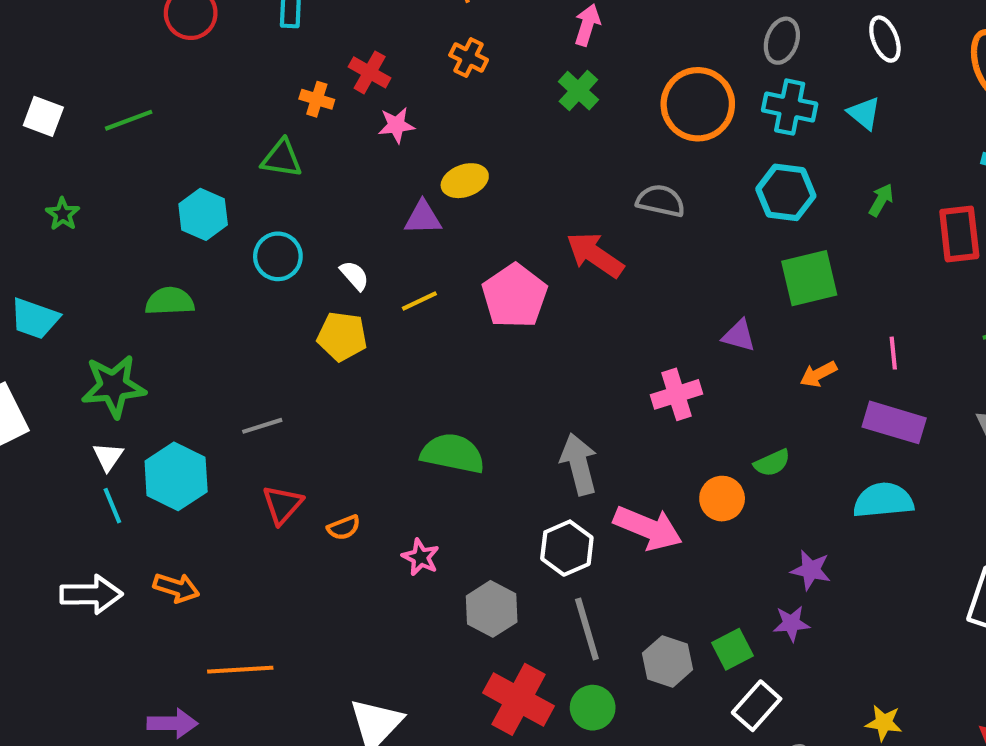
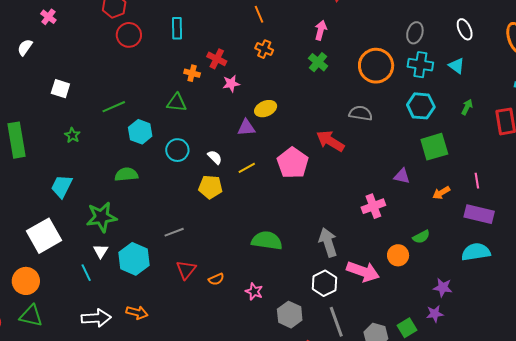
green line: (129, 120) -> (114, 107), moved
cyan trapezoid: (35, 318) -> (62, 186), turned 100
cyan line: (112, 506) -> (86, 273), moved

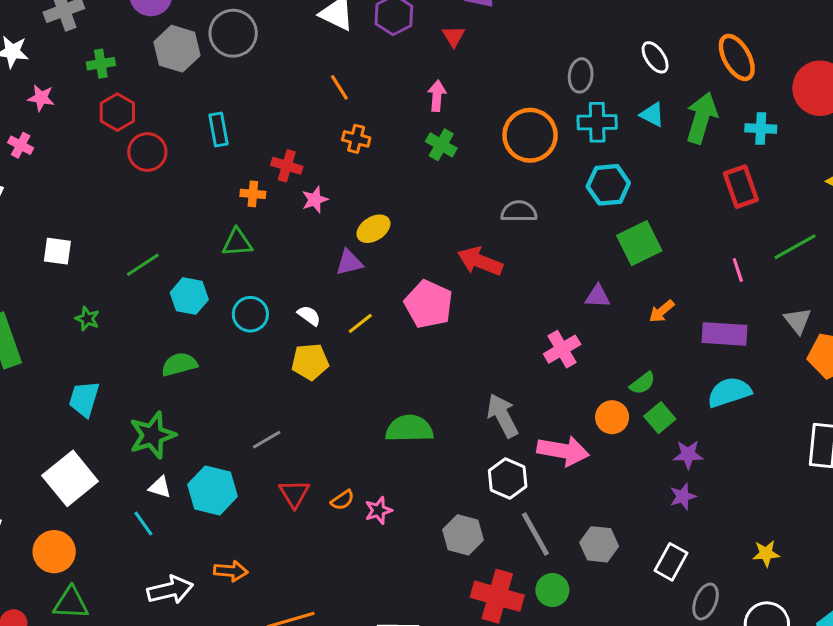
green arrow: (467, 107) -> (702, 118), moved, size x2.0
pink line: (477, 181) -> (738, 270), moved
white triangle: (101, 251) -> (160, 487), turned -35
pink star: (254, 291) -> (378, 510), moved, turned -30
green square: (407, 328) -> (660, 418), moved

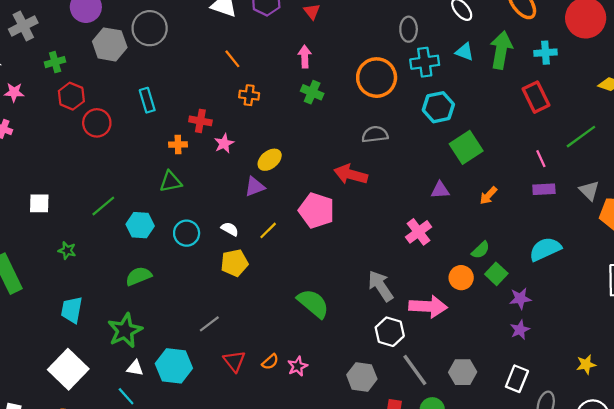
purple rectangle: (724, 334) -> (544, 189), moved, size x0.7
green semicircle: (409, 429) -> (313, 303), turned 48

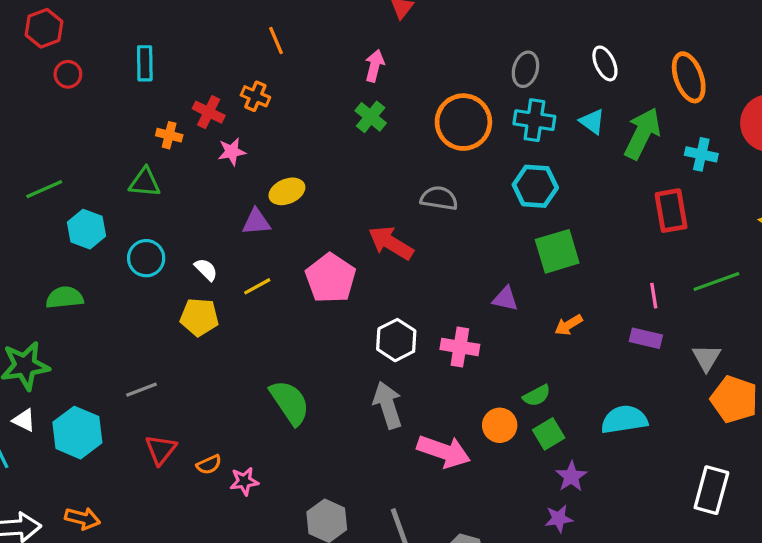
orange cross: (249, 95) -> (255, 96), moved
red circle: (97, 123) -> (68, 74), size x0.7
pink cross: (419, 232) -> (460, 347), turned 30
purple star: (520, 299) -> (571, 477), turned 30
white hexagon: (390, 332) -> (396, 340), moved

